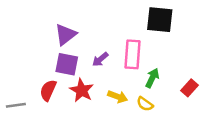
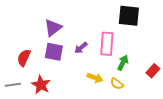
red semicircle: (48, 90) -> (24, 58), moved
red star: (82, 90) -> (41, 85), moved

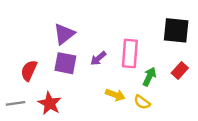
black square: (129, 16) -> (176, 30), moved
red rectangle: (153, 71) -> (180, 71), moved

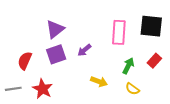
pink rectangle: (130, 53) -> (119, 32), moved
purple square: (65, 63) -> (56, 54), turned -30
yellow semicircle: (142, 102) -> (132, 89), moved

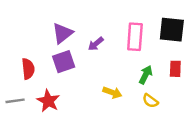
purple arrow: (84, 50) -> (96, 44), moved
red semicircle: (25, 61) -> (28, 69), turned 150
red rectangle: (154, 61) -> (175, 69), turned -40

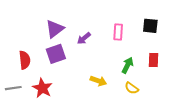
black square: (172, 30) -> (150, 26), size x0.7
pink rectangle: (135, 37) -> (118, 32), size x0.7

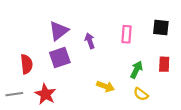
purple arrow: (84, 38) -> (90, 41), turned 112

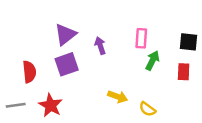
black square: (161, 28) -> (189, 42), moved
green arrow: (136, 70) -> (152, 61), moved
yellow semicircle: (141, 94) -> (147, 109), moved

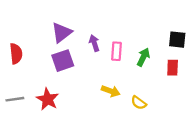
pink rectangle: (141, 38) -> (116, 51), moved
red semicircle: (29, 72) -> (16, 54), moved

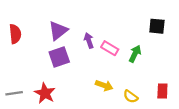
black square: (177, 40) -> (157, 26), moved
pink rectangle: (116, 51) -> (110, 48), turned -63
red semicircle: (16, 54) -> (15, 34), moved
red rectangle: (173, 68) -> (162, 91), moved

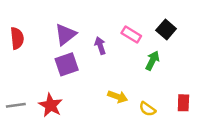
black square: (157, 26) -> (166, 30), moved, turned 35
pink rectangle: (110, 48) -> (131, 34), moved

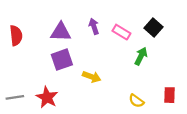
purple triangle: (65, 34) -> (61, 32), turned 40
purple arrow: (100, 46) -> (94, 26), moved
yellow arrow: (118, 97) -> (92, 77), moved

